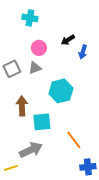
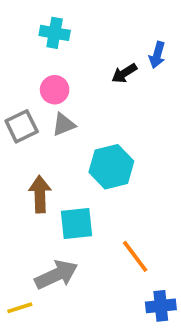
pink circle: (39, 48) -> (55, 90), moved
blue arrow: (83, 52) -> (157, 55), moved

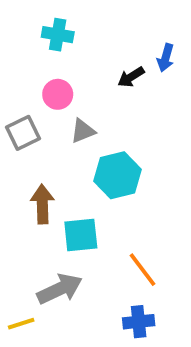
gray triangle: (64, 125) -> (83, 131), moved
blue cross: (161, 306) -> (139, 322), moved

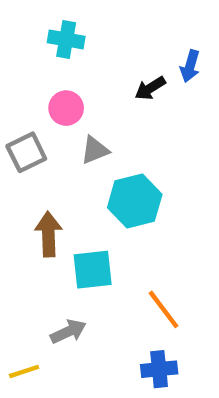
gray arrow: (60, 289) -> (68, 332), size x0.7

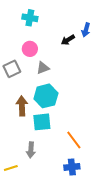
cyan hexagon: (135, 201) -> (46, 96), moved
gray arrow: (68, 332) -> (31, 150), turned 119

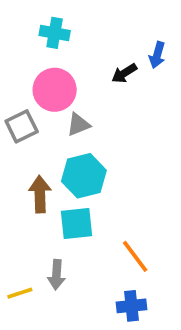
pink circle: (30, 49) -> (55, 90), size x1.5
yellow line: (11, 168) -> (20, 293), moved

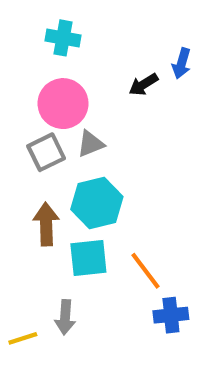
gray square: (22, 126) -> (46, 152), moved
orange line: (135, 256) -> (146, 271), moved
blue cross: (132, 306) -> (171, 315), moved

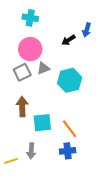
cyan hexagon: (97, 203) -> (70, 80), moved
blue cross: (171, 315) -> (68, 151), moved

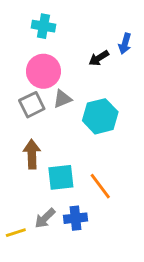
gray arrow: (31, 151) -> (45, 218), turned 42
blue cross: (68, 151) -> (75, 218), moved

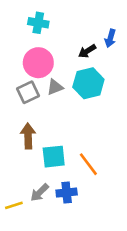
cyan hexagon: (100, 116) -> (88, 83), moved

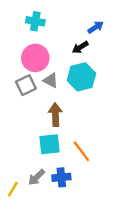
blue arrow: (110, 38) -> (96, 27), moved, turned -140
gray triangle: (55, 87) -> (51, 80), turned 49
brown arrow: (28, 136) -> (55, 115), moved
yellow line: (14, 205) -> (13, 189), turned -42

